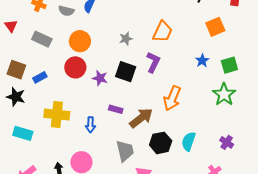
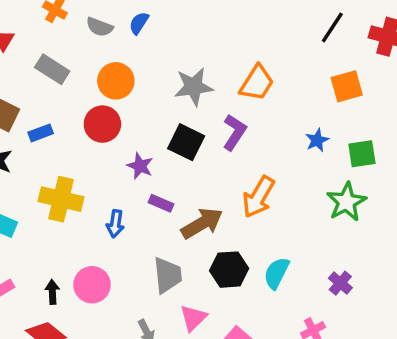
gray star: (126, 39) -> (194, 87), size x1.6
purple star: (100, 78) -> (140, 166), moved

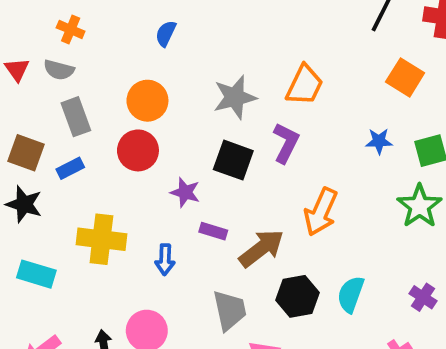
gray semicircle: (100, 27) -> (59, 70), moved
gray rectangle: (52, 69) -> (76, 117), moved, turned 44
orange square: (347, 86) -> (405, 77), turned -36
blue star: (317, 140) -> (379, 141), turned 30

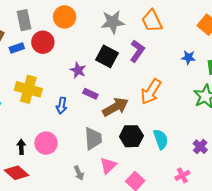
orange trapezoid: (305, 85) -> (152, 21), turned 120
red circle: (138, 150) -> (43, 42), moved
cyan semicircle: (351, 294) -> (161, 139), turned 132

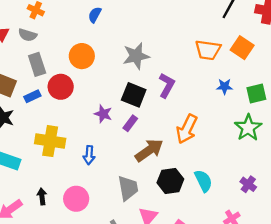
orange trapezoid: (152, 21) -> (208, 50), moved, turned -50
purple rectangle: (90, 94) -> (130, 123), moved, turned -72
black arrow: (21, 147) -> (42, 196), moved

